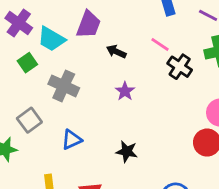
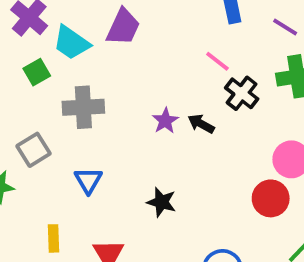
black arrow: (116, 51) -> (201, 124), moved
gray cross: (64, 86) -> (83, 107), turned -32
blue triangle: (72, 140) -> (88, 180), turned -40

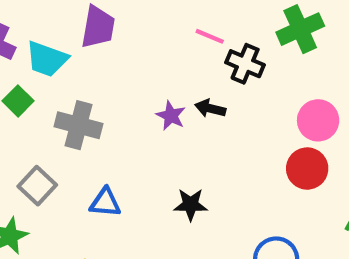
gray cross: (83, 107) -> (78, 125), turned 33
blue triangle: (88, 180) -> (105, 203), turned -40

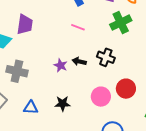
black cross: (245, 64) -> (106, 57), moved
pink circle: (318, 120) -> (101, 97), moved
black star: (191, 205) -> (63, 104), moved

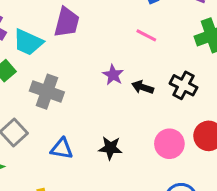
purple star: (61, 65) -> (113, 75), moved

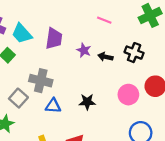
purple trapezoid: (67, 22) -> (54, 39), moved
cyan trapezoid: (28, 42) -> (22, 34), turned 30
gray cross: (47, 92) -> (41, 81), moved

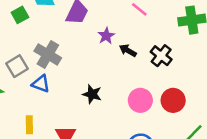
blue triangle: (53, 106) -> (41, 84), moved

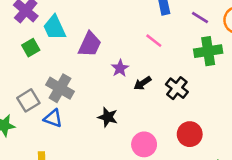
black arrow: (128, 50) -> (143, 83), turned -63
black star: (92, 94) -> (108, 117), moved
pink circle: (140, 100) -> (144, 144), moved

